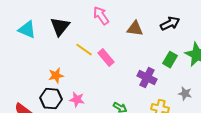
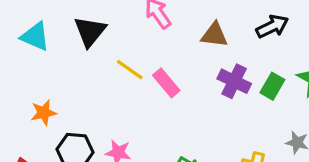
orange star: (56, 76) -> (44, 113), moved
purple cross: (147, 78) -> (234, 81), moved

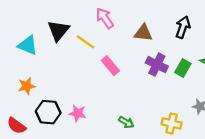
black arrow: (272, 26) -> (183, 27), turned -45
cyan triangle: (35, 36) -> (28, 45), moved
yellow line: (130, 70) -> (85, 42), moved

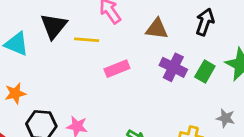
yellow line: (85, 42) -> (87, 40), turned -30
pink rectangle: (110, 66) -> (117, 69), turned -72

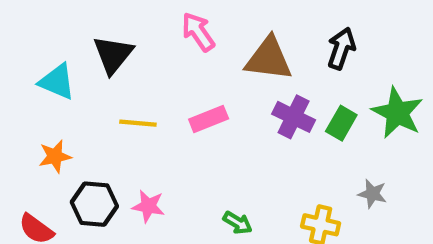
brown triangle: (157, 29) -> (269, 59), size x1.4
yellow line: (87, 40) -> (138, 123), moved

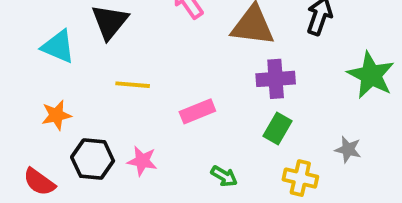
purple cross: (294, 117) -> (276, 79), turned -30
pink rectangle: (209, 119) -> (197, 111), moved
green rectangle: (341, 123) -> (277, 128), moved

